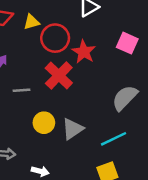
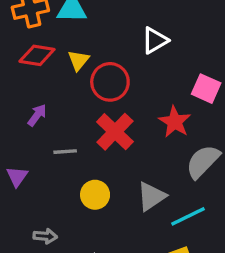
yellow triangle: (31, 22) -> (78, 60), turned -35
red star: (84, 52) -> (175, 122), moved
gray triangle: (73, 129) -> (151, 196), moved

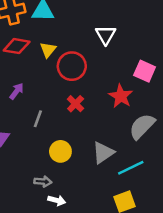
white triangle: (155, 40) -> (106, 35), turned -30
red cross: (115, 132) -> (76, 104), size x0.6
gray line: (65, 152) -> (38, 119), turned -66
gray arrow: (45, 236) -> (43, 182), moved

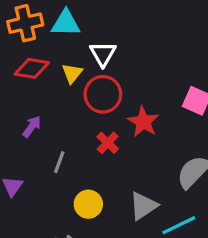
white triangle: (106, 35) -> (103, 54), moved
red star: (121, 96) -> (143, 122), moved

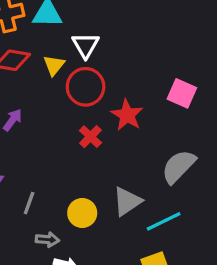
gray line: (59, 162) -> (29, 203), moved
yellow circle: (88, 204) -> (82, 213), moved

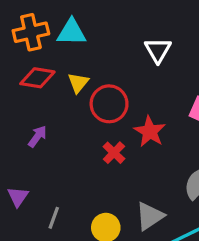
white triangle: (86, 45) -> (158, 50), moved

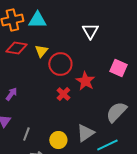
purple arrow: (37, 136) -> (11, 94), moved

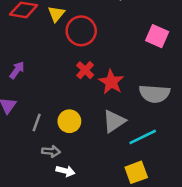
red star: (85, 81) -> (111, 82), moved
gray semicircle: (116, 112) -> (154, 94), turned -130
yellow circle: (58, 140) -> (69, 121), moved

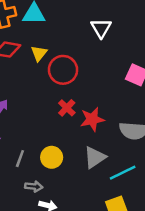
red star: (111, 82) -> (92, 119), turned 30

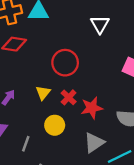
yellow triangle: (39, 53) -> (43, 93), moved
yellow circle: (52, 157) -> (55, 125), moved

